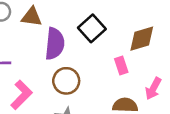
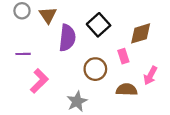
brown triangle: (32, 17) -> (48, 15), turned 48
brown circle: (66, 81) -> (95, 69), moved

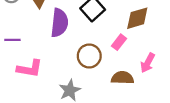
pink rectangle: (123, 56) -> (119, 42), turned 56
pink L-shape: (39, 81) -> (30, 69), turned 55

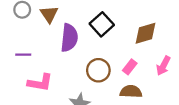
pink rectangle: (119, 42) -> (130, 67), moved
pink arrow: (148, 63) -> (163, 66), moved

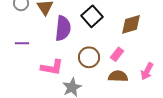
pink arrow: (163, 66) -> (147, 71), moved
pink L-shape: (40, 83) -> (52, 67), moved

